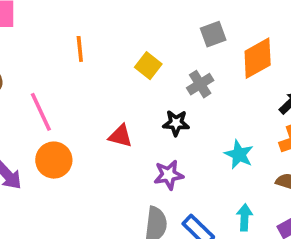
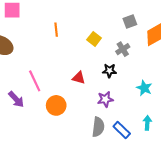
pink line: (41, 112) -> (35, 81), moved
orange circle: (54, 160) -> (56, 105), moved

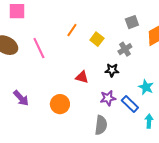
orange line: (56, 30) -> (72, 30), moved, turned 40
pink line: (35, 81) -> (39, 48), moved
blue rectangle: (122, 130) -> (130, 104), moved

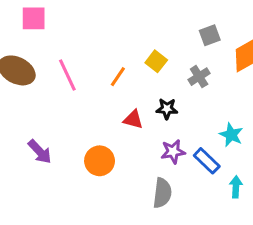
orange line: (72, 30) -> (118, 77), moved
black star: (112, 70) -> (167, 109), moved

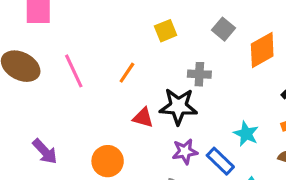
gray square: (210, 35) -> (224, 29), turned -30
yellow square: (156, 61) -> (166, 31), moved, turned 30
gray cross: (199, 77) -> (199, 74), moved, turned 35
black star: (167, 109) -> (178, 106), size x1.6

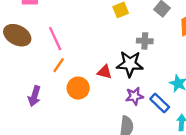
orange line: (127, 73) -> (59, 65), moved
purple arrow: (45, 151) -> (34, 96), turned 60
orange circle: (108, 161) -> (78, 88), moved

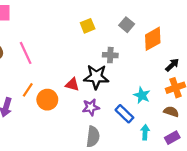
orange line: (59, 65) -> (28, 90), moved
purple star: (134, 96) -> (91, 107), moved

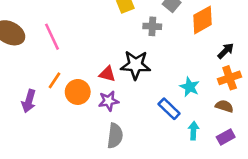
gray cross: (110, 55) -> (152, 26), moved
purple star: (91, 107) -> (109, 101), moved
gray semicircle: (93, 137) -> (115, 136), moved

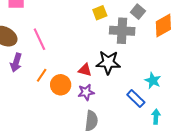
gray cross: (152, 26) -> (122, 31), size x1.6
purple arrow: (29, 101) -> (16, 63), moved

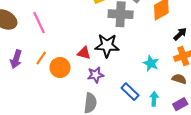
purple arrow: (16, 63) -> (16, 59), moved
purple star: (86, 92) -> (96, 75), moved
blue rectangle: (136, 99) -> (130, 92), moved

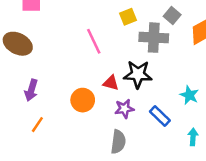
pink line: (39, 23) -> (94, 41), moved
orange line: (41, 58) -> (37, 125), moved
blue rectangle: (130, 92) -> (160, 116), moved

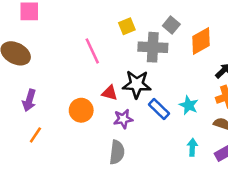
blue rectangle: (160, 116) -> (159, 109), moved

